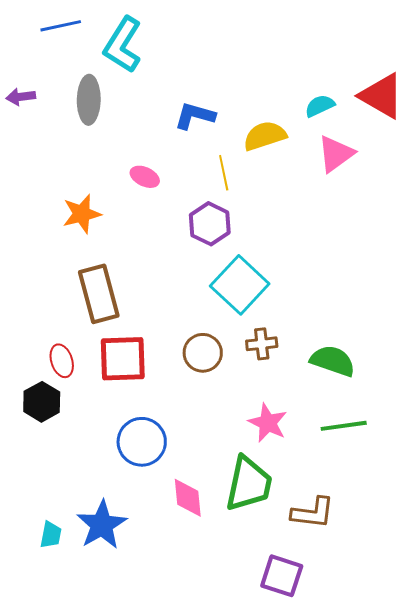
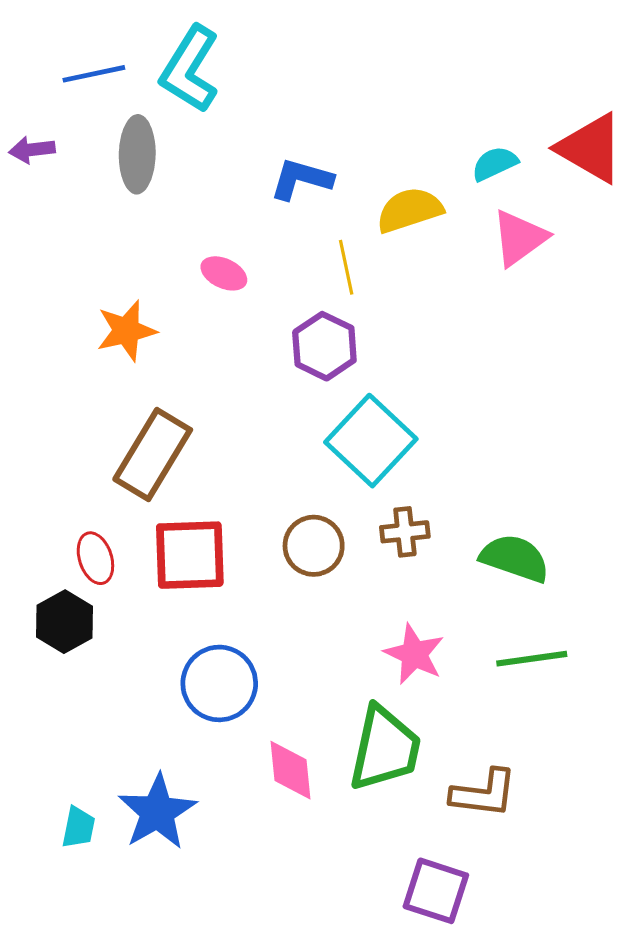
blue line: (61, 26) -> (94, 74), moved
brown rectangle: (99, 294) -> (153, 454), turned 46

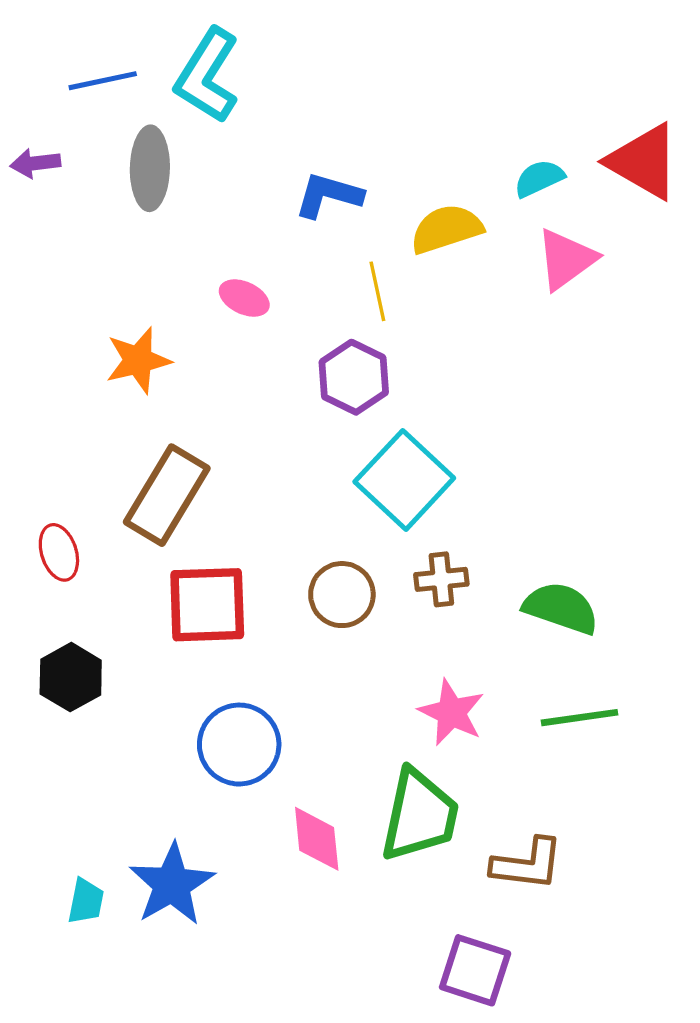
red ellipse: (95, 558) -> (59, 552), moved

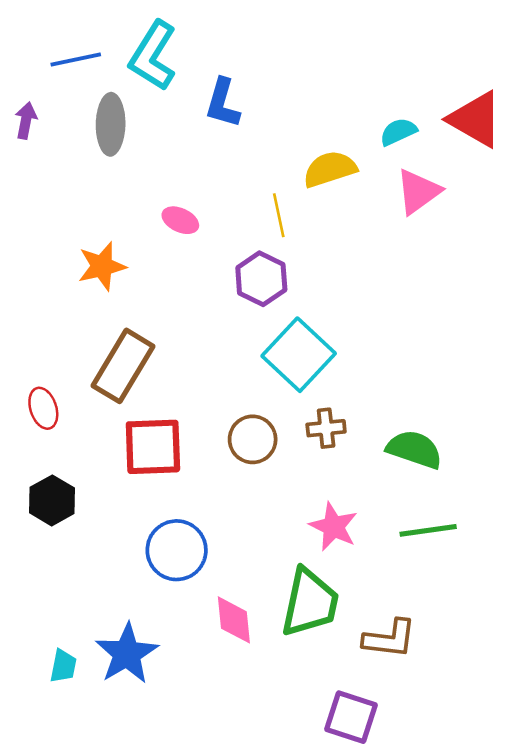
purple arrow: (35, 163) -> (26, 121), turned 108
blue L-shape: (328, 195) -> (223, 103), moved, turned -90

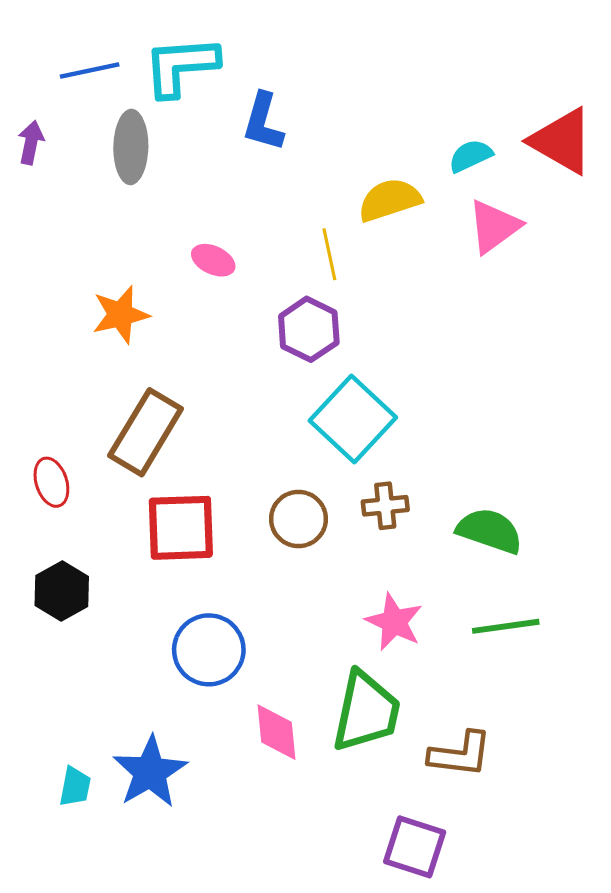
cyan L-shape: (153, 56) -> (181, 66), turned 54

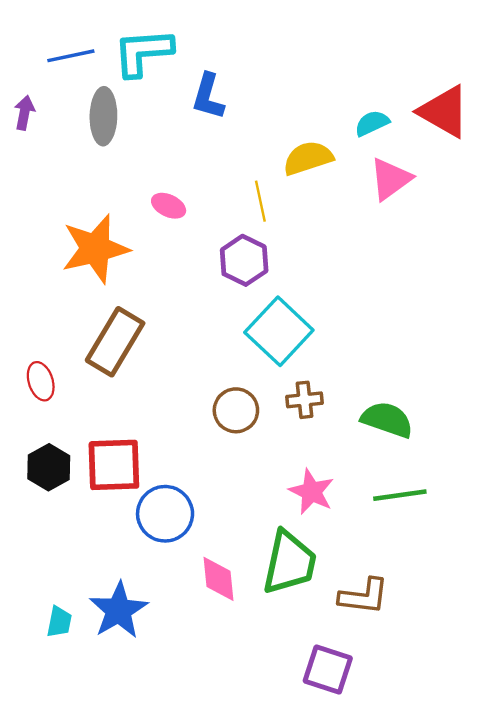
orange star: (121, 315) -> (95, 249), size x1.5
red square: (181, 528) -> (114, 465), moved

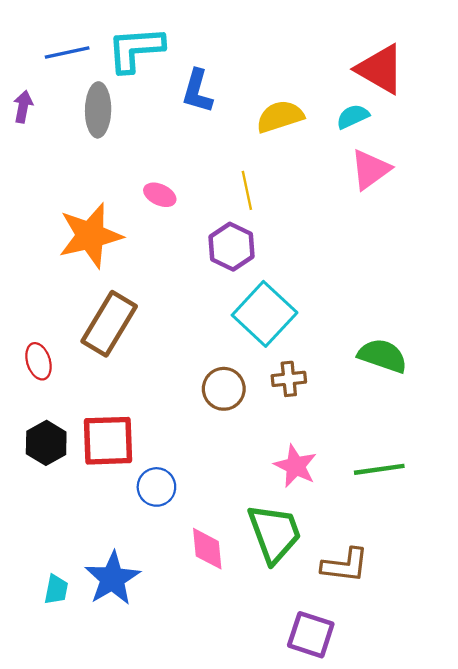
red triangle: (444, 112) -> (380, 69), moved
yellow semicircle: (308, 158) -> (280, 117), moved
green semicircle: (387, 420) -> (383, 356), moved
blue circle: (165, 514) -> (156, 487), size x0.7
green trapezoid: (289, 563) -> (274, 533), turned -32

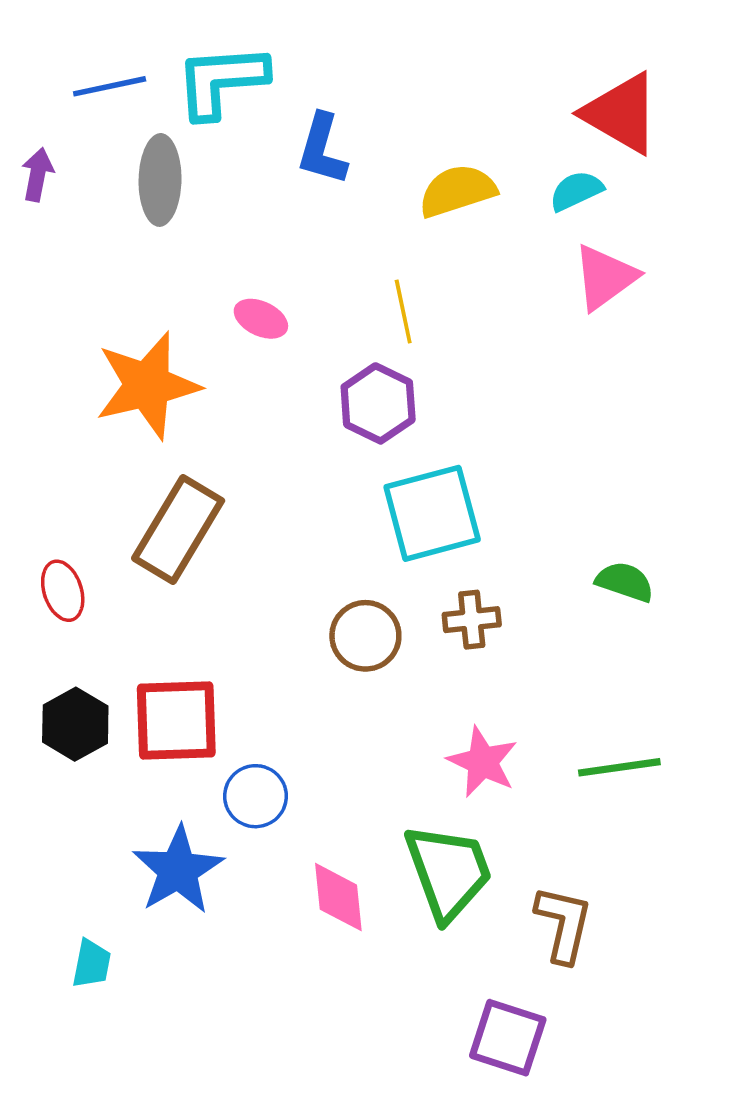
cyan square: (265, 314) -> (432, 513), turned 32
green semicircle: (383, 356) -> (625, 582), size x0.7
brown L-shape: (345, 565) -> (564, 924), turned -84
blue star: (112, 578) -> (178, 870), moved

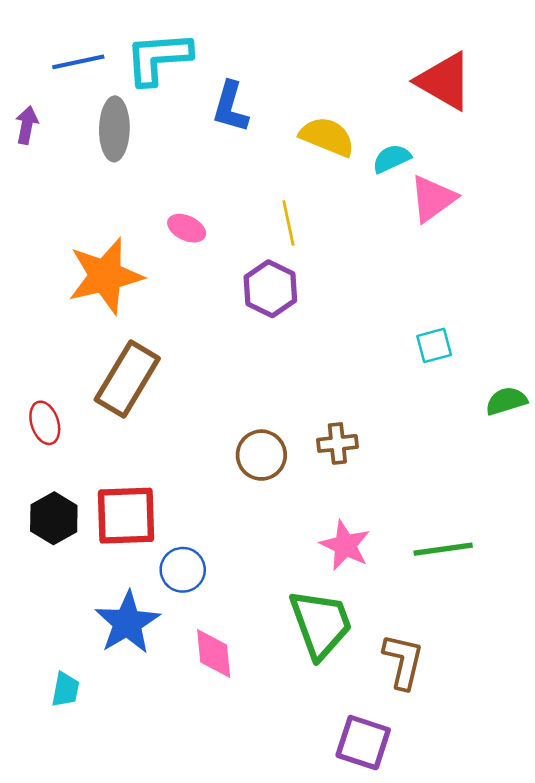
yellow semicircle: (457, 191) -> (327, 137), turned 40
cyan semicircle: (576, 191) -> (392, 159), moved
cyan square: (432, 513) -> (434, 345), moved, size x0.5
green semicircle: (625, 582) -> (506, 401), moved, turned -36
pink diamond: (338, 897) -> (214, 654), moved

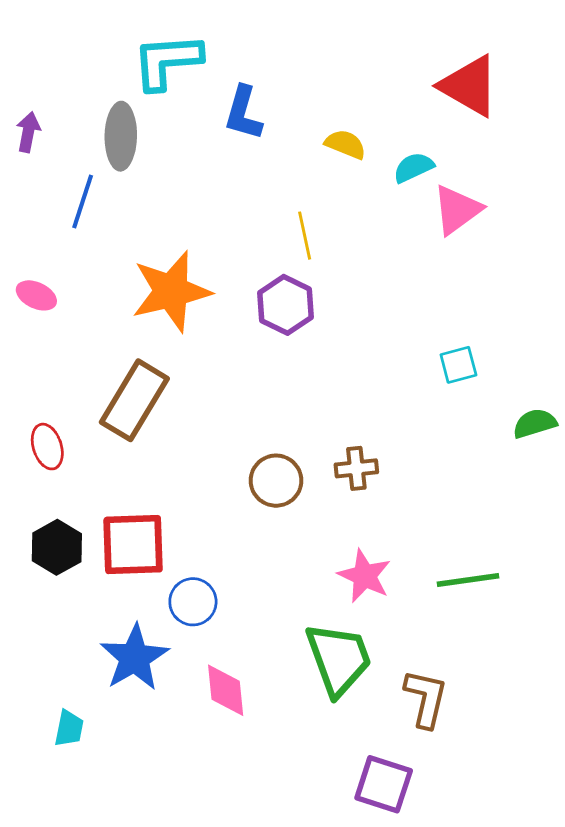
blue line: (78, 62) -> (83, 202), moved, turned -60
yellow semicircle: (327, 137) -> (345, 144), size x0.7
pink ellipse: (187, 228) -> (36, 295), moved
orange star: (105, 276) -> (171, 291), moved

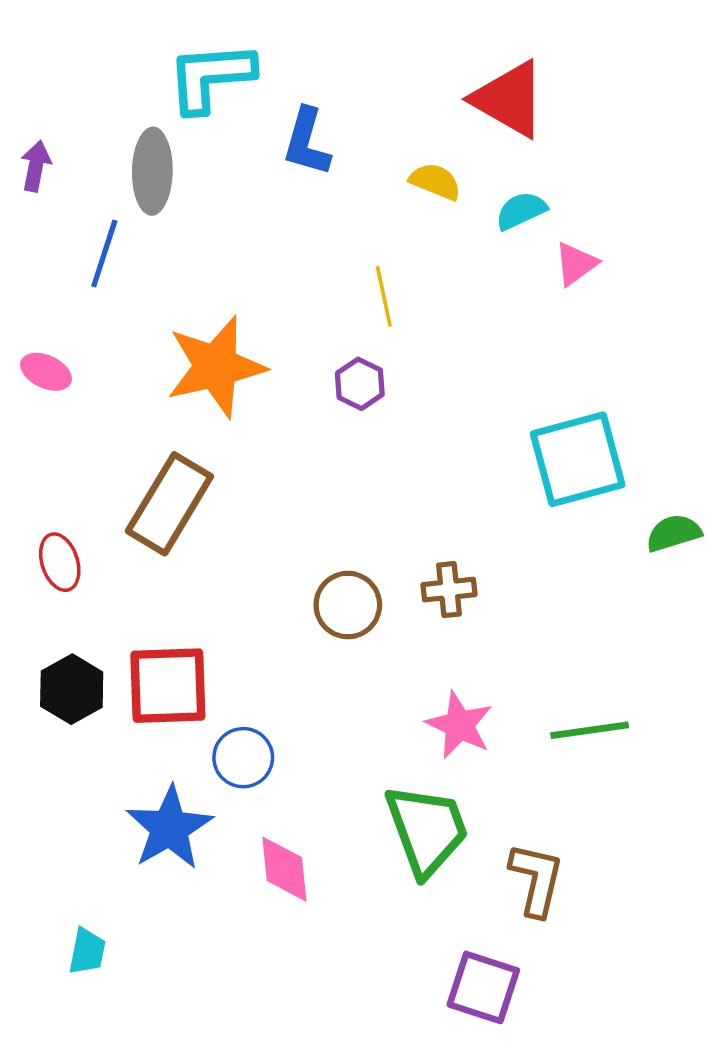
red triangle: (469, 86) -> (509, 99), moved
pink triangle: (457, 210) -> (576, 264), size x0.7
purple hexagon: (286, 305) -> (360, 384), size x0.7
cyan square: (458, 365) -> (578, 459), size x2.0
cyan trapezoid: (69, 728) -> (87, 951), moved

